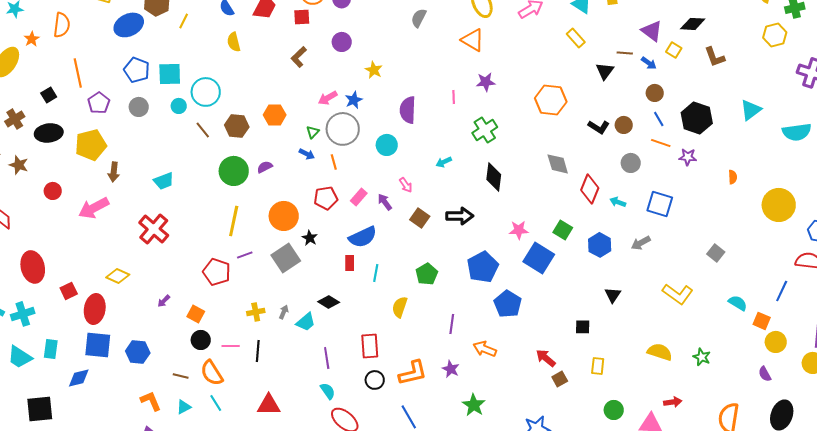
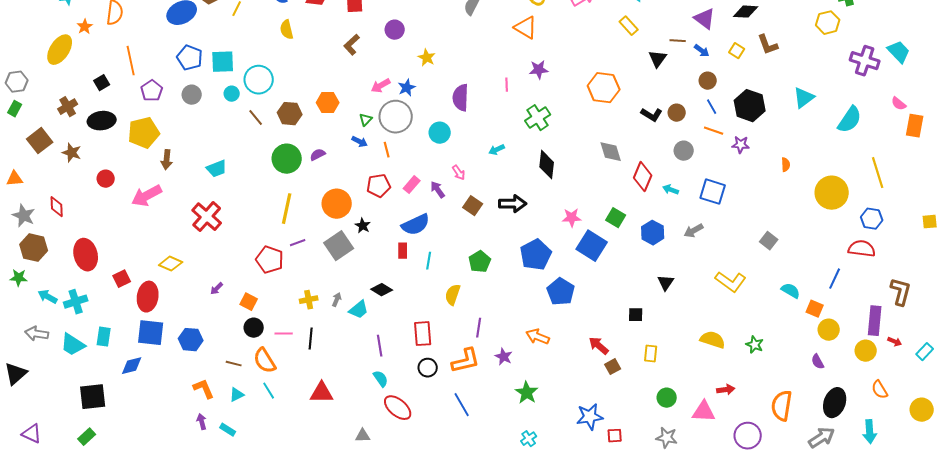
yellow square: (674, 50) -> (737, 51), moved
cyan semicircle: (797, 132) -> (850, 120), turned -48
purple line: (452, 324) -> (479, 328), moved

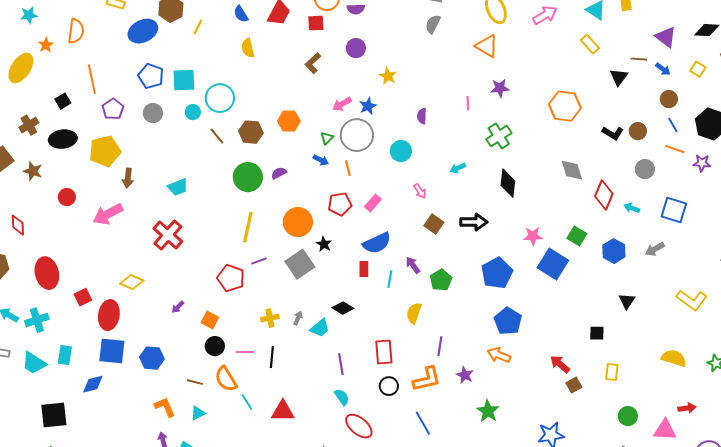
purple semicircle: (461, 98) -> (422, 116), size x0.6
purple arrow: (438, 190) -> (413, 265), moved
blue pentagon: (561, 292) -> (508, 321), moved
cyan line: (269, 391) -> (247, 402), moved

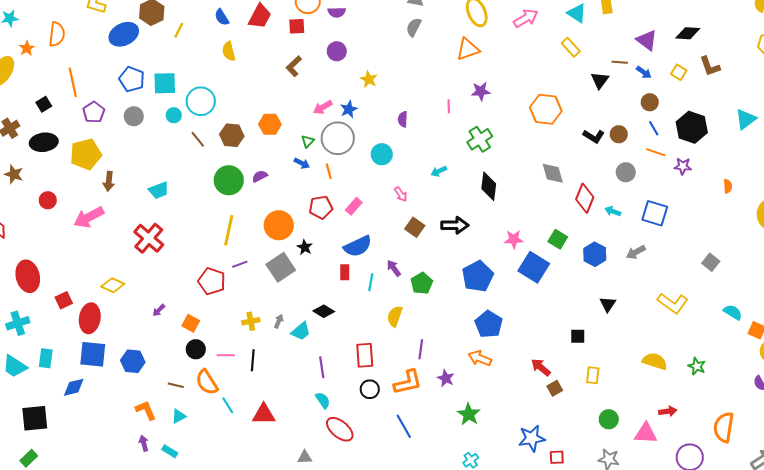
orange triangle: (487, 46) -> (468, 49), turned -50

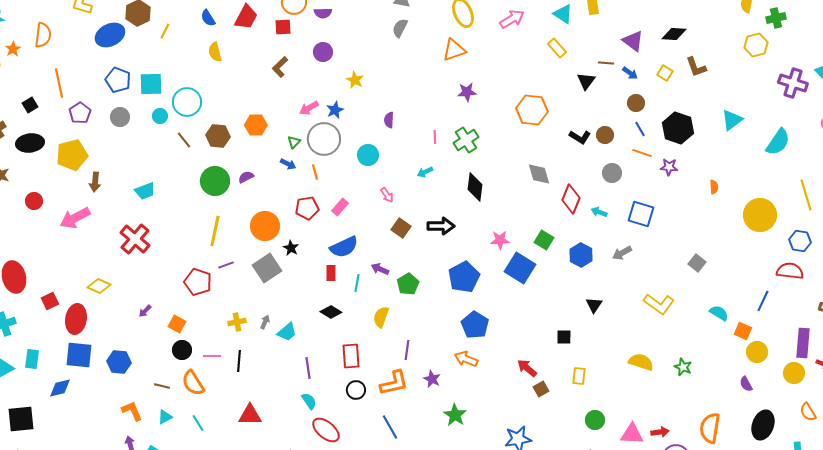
pink line: (449, 106) -> (435, 137), moved
purple arrow: (394, 268) -> (380, 269), turned -30
black diamond: (324, 311) -> (331, 312), moved
cyan line: (228, 405) -> (198, 423), moved
red arrow: (668, 411) -> (660, 432), moved

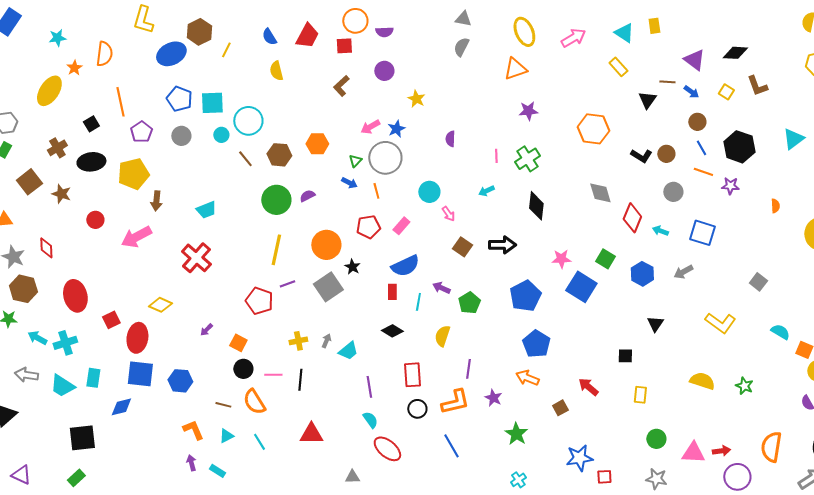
cyan circle: (368, 155) -> (429, 192), moved
brown square: (541, 389) -> (560, 408), moved

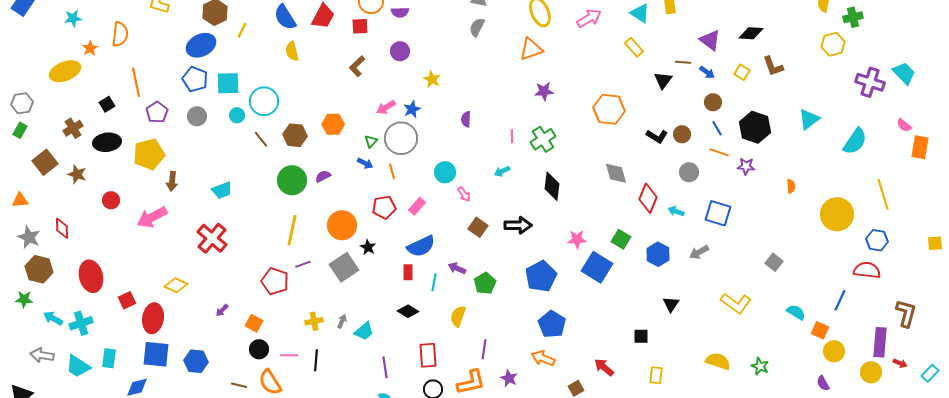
blue semicircle: (269, 37) -> (285, 17), size x1.5
blue ellipse: (171, 54) -> (201, 45), moved
yellow ellipse: (49, 91) -> (65, 71), turned 36

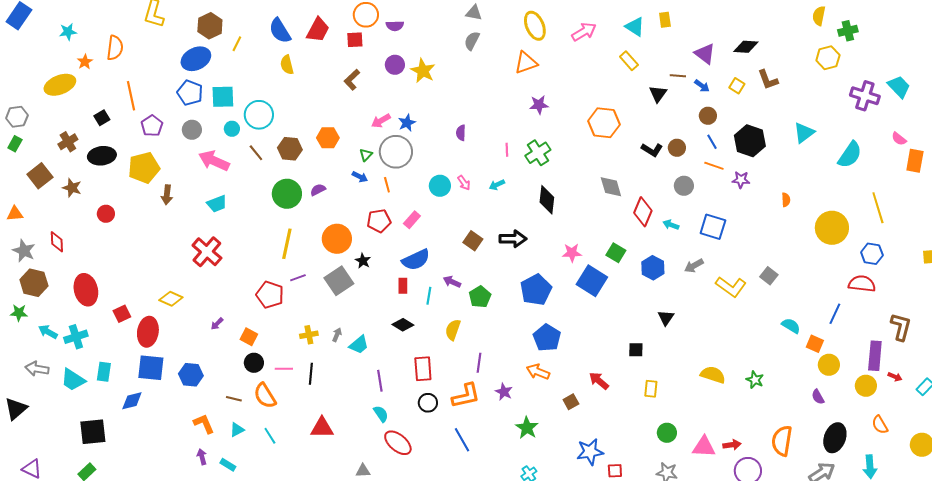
yellow star: (432, 79) -> (423, 71), moved, size x1.4
pink arrow: (464, 194) -> (464, 183), moved
pink arrow: (152, 217) -> (214, 161), moved, turned 52
yellow L-shape: (736, 303) -> (731, 287), moved

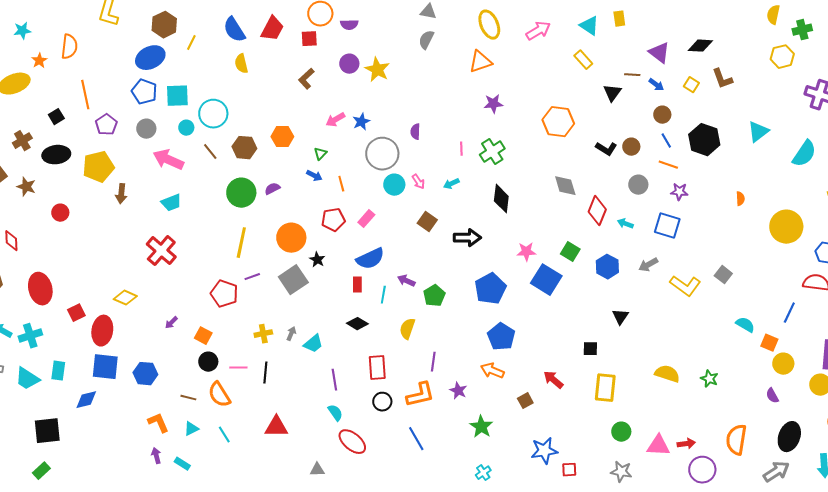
gray circle: (396, 152) -> (382, 154), moved
purple star: (741, 180) -> (679, 192), moved
brown square: (473, 241) -> (427, 222), moved
yellow rectangle: (651, 389) -> (605, 388), size x1.6

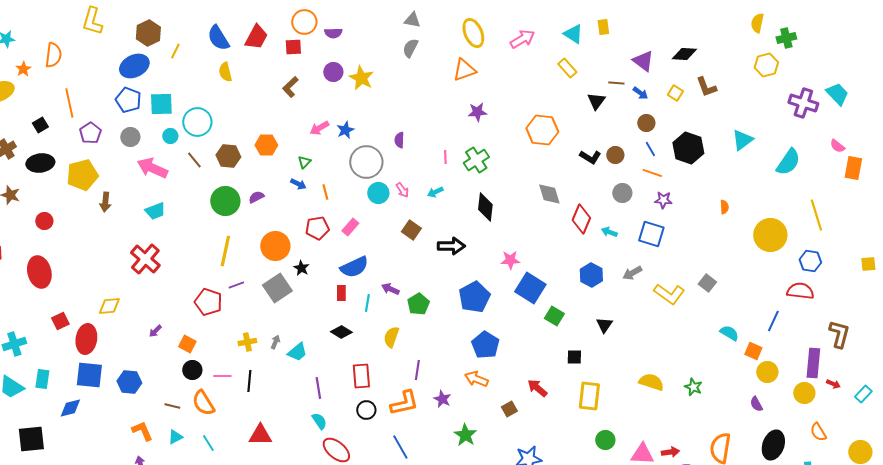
green square: (570, 252) -> (554, 316), moved
red ellipse: (40, 289) -> (39, 272), moved
yellow diamond: (125, 298) -> (109, 306), turned -30

